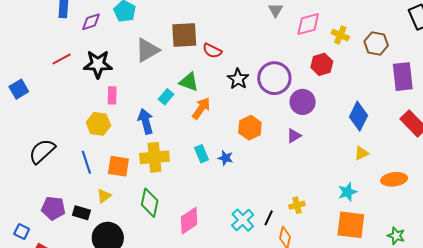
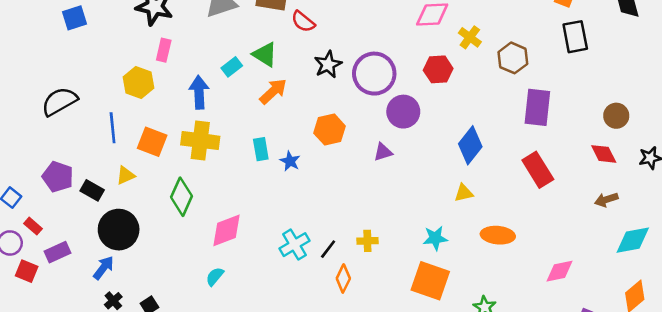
blue square: (19, 89) -> (75, 18), moved

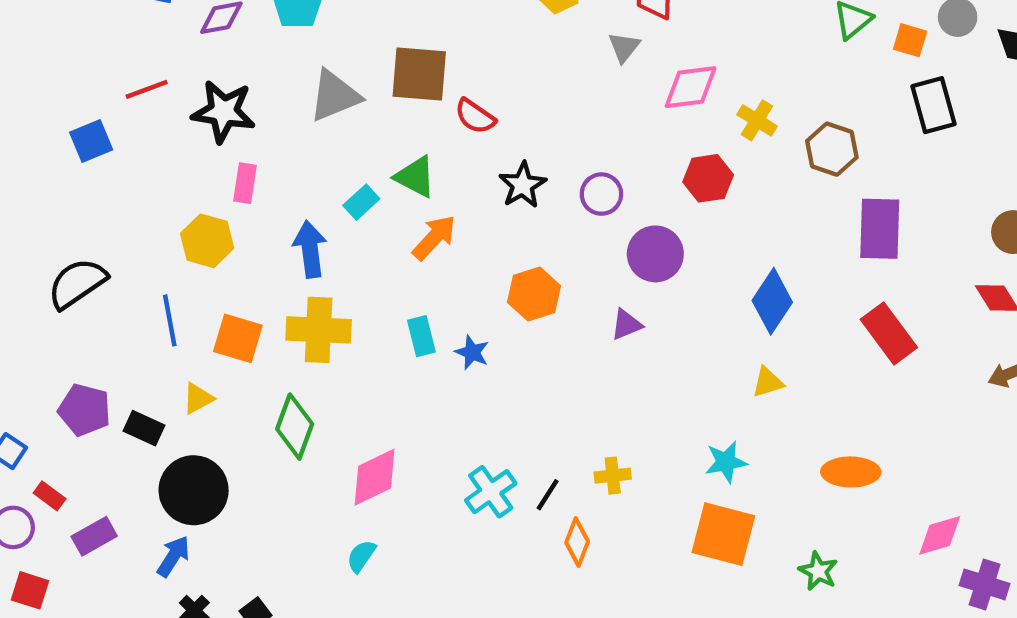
purple circle: (374, 74) -> (601, 194), size x0.6
orange ellipse: (498, 235) -> (851, 472), moved
red square: (27, 271) -> (30, 590), moved
pink diamond: (559, 271) -> (940, 535), moved

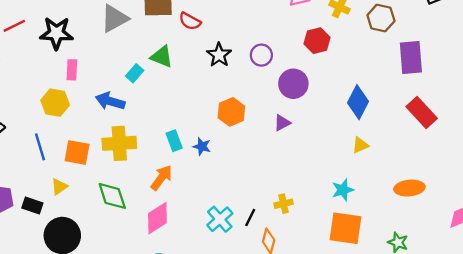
orange arrow: (434, 237) -> (161, 178), moved
blue arrow: (310, 249) -> (110, 101), turned -60
green diamond: (295, 427) -> (112, 196), turned -32

